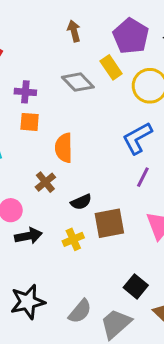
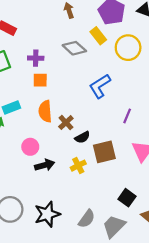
blue L-shape: (137, 138) -> (100, 86), moved
orange semicircle: (64, 148) -> (45, 111), moved
brown cross: (45, 182) -> (66, 123), moved

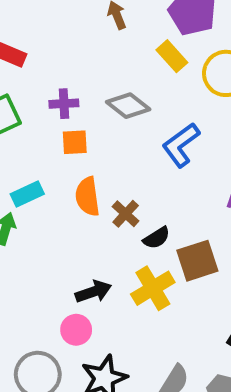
gray diamond: (74, 48) -> (128, 106), moved
pink circle: (30, 147) -> (76, 330), moved
yellow cross: (78, 166) -> (153, 288), size x1.5

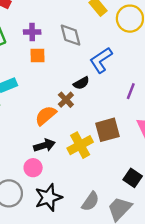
gray diamond: (128, 106) -> (70, 35), turned 35
orange semicircle: (87, 197) -> (46, 116), moved, turned 55
black semicircle: (157, 238) -> (81, 83), moved

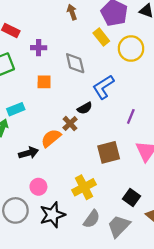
purple cross: (32, 32) -> (39, 48), moved
black arrow: (44, 145) -> (29, 153), moved
yellow cross: (80, 145) -> (84, 187), moved

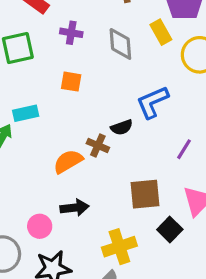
gray diamond: (75, 63) -> (120, 44), moved
brown cross: (70, 124) -> (98, 145), turned -32
black arrow: (29, 153) -> (75, 208), moved
yellow cross: (84, 187) -> (119, 247), moved
black square: (131, 198) -> (170, 230), moved

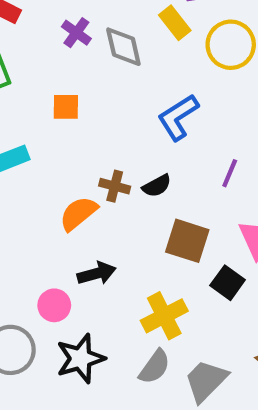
purple cross: (71, 33) -> (76, 33), moved, turned 35
black semicircle: (122, 127) -> (157, 186), moved
brown square: (145, 194) -> (187, 241), turned 32

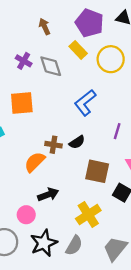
orange square: (66, 107) -> (22, 103), size x1.5
gray semicircle: (155, 367) -> (74, 245), moved

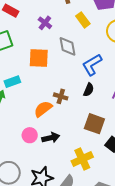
yellow rectangle: (78, 50) -> (83, 20), moved
gray diamond: (51, 66) -> (68, 46), moved
black semicircle: (77, 142) -> (89, 90), moved, turned -40
pink circle: (26, 215) -> (30, 135), moved

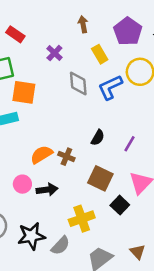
orange square: (39, 58) -> (24, 92), moved
blue L-shape: (92, 65) -> (110, 87), moved
brown cross: (61, 96) -> (66, 157), moved

